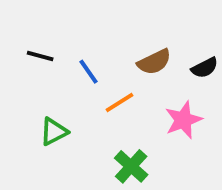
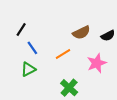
black line: (40, 56) -> (21, 29), turned -72
blue line: (89, 72) -> (32, 48), moved

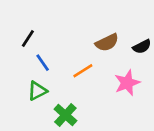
green cross: (69, 88) -> (65, 115), moved

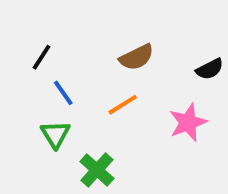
brown semicircle: (107, 43) -> (137, 57), moved
green triangle: (37, 91) -> (55, 134), turned -35

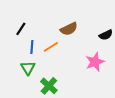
blue line: (63, 93) -> (32, 47), turned 40
orange line: (123, 105) -> (51, 47), moved

